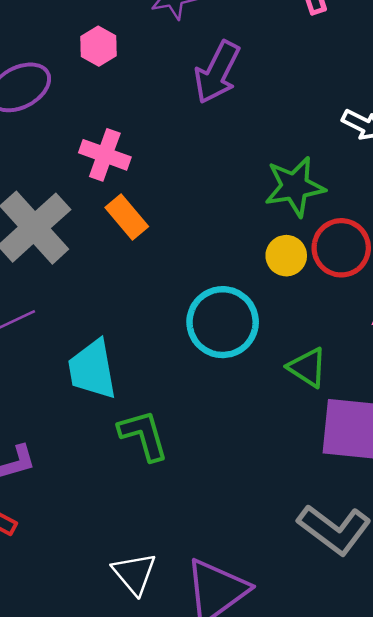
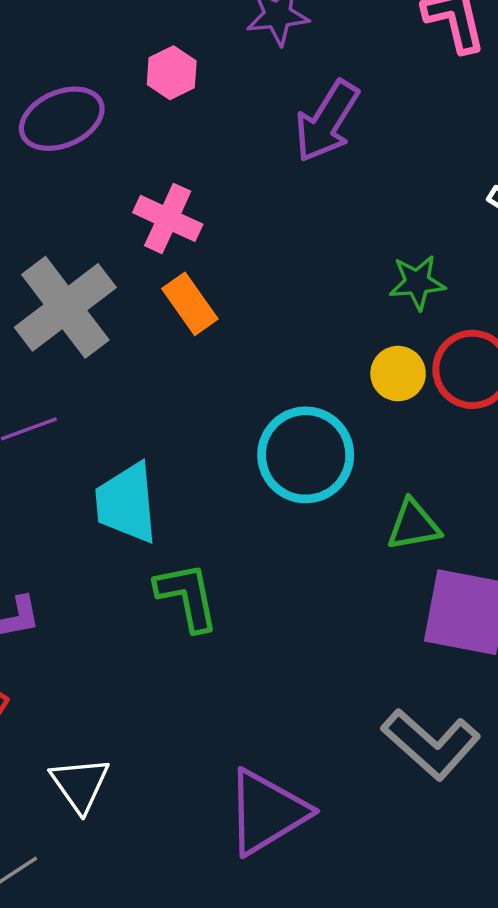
green star: (295, 187) -> (417, 282), size x0.7
green triangle: (307, 367) -> (413, 525), turned -48
white triangle: (134, 573) -> (80, 784), moved

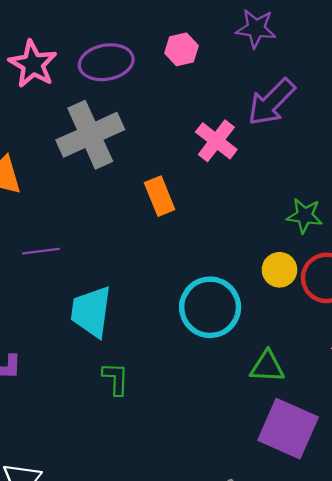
pink cross: (168, 218) -> (216, 141), moved
gray cross: (65, 307) -> (90, 135), moved
green L-shape: (187, 597) -> (116, 379), size x0.7

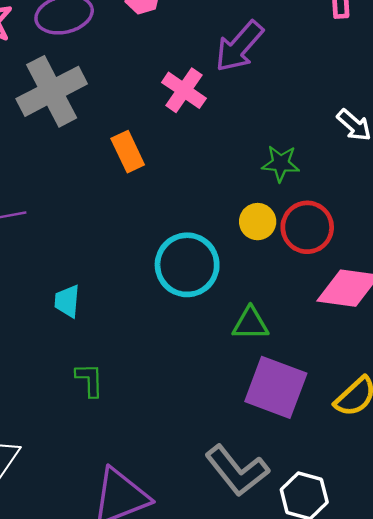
cyan trapezoid: (91, 311) -> (67, 301), moved, size x0.6
green L-shape: (116, 379) -> (90, 380), moved

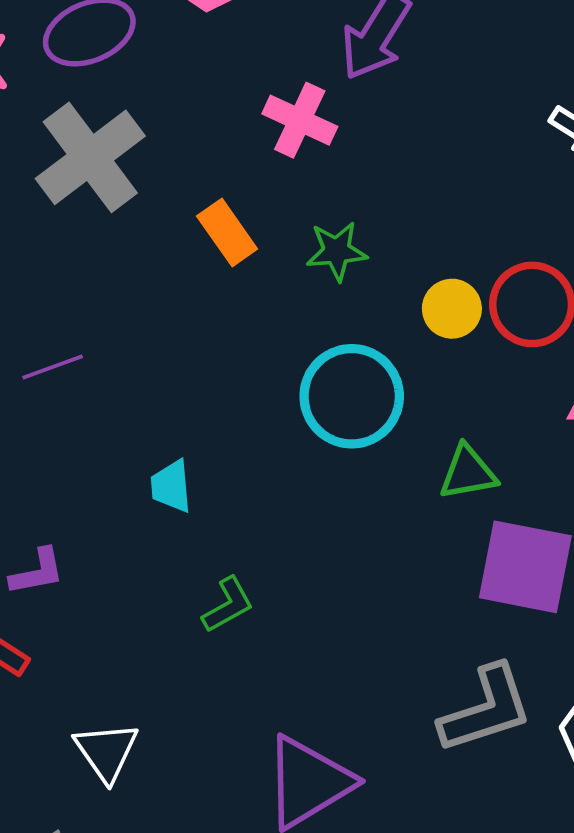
green star: (281, 163) -> (337, 251), moved
green L-shape: (90, 380) -> (228, 605), turned 72
gray L-shape: (237, 471) -> (486, 709), turned -60

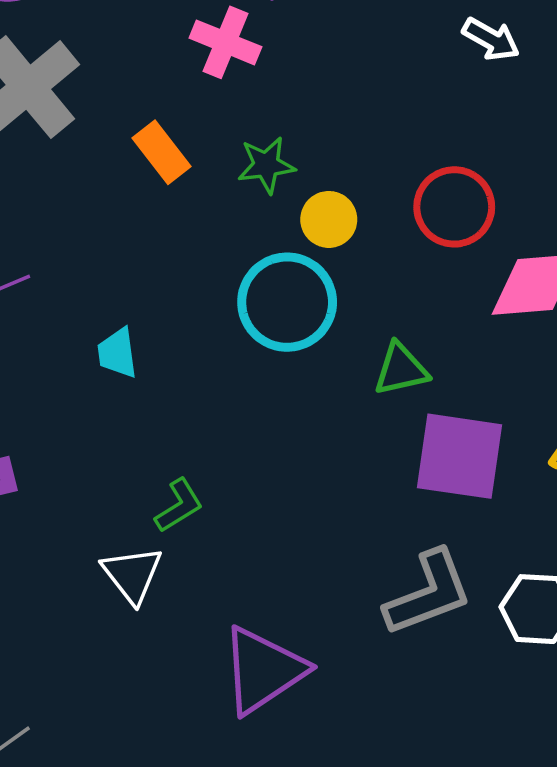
yellow circle: (452, 309) -> (329, 219), moved
cyan trapezoid: (171, 486) -> (117, 353), moved
white triangle: (106, 752) -> (132, 575), moved

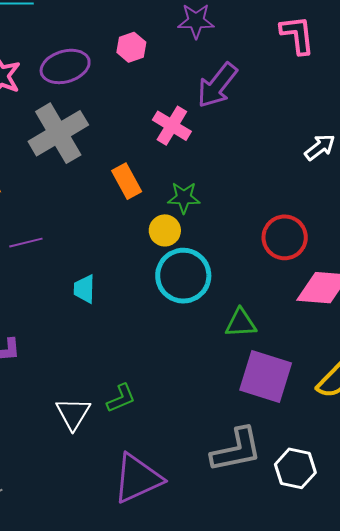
white arrow: (491, 39) -> (320, 147), turned -76
yellow circle: (329, 219) -> (165, 230), moved
green L-shape: (179, 506) -> (121, 398), moved

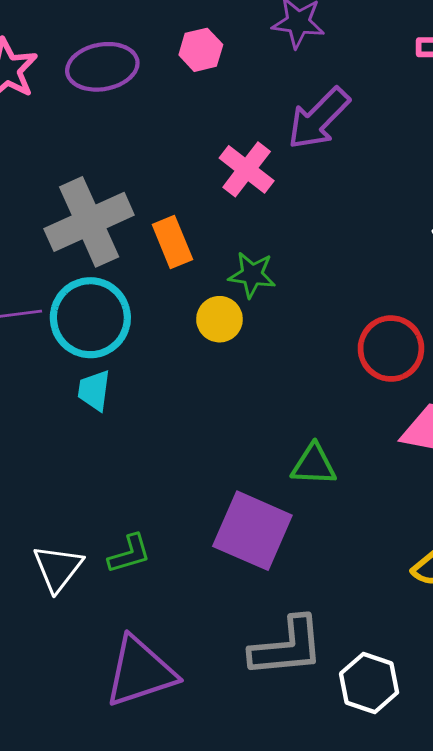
gray cross: (58, 133) -> (89, 222), moved
cyan circle: (183, 276) -> (90, 318), moved
purple square: (266, 377) -> (252, 531), moved

